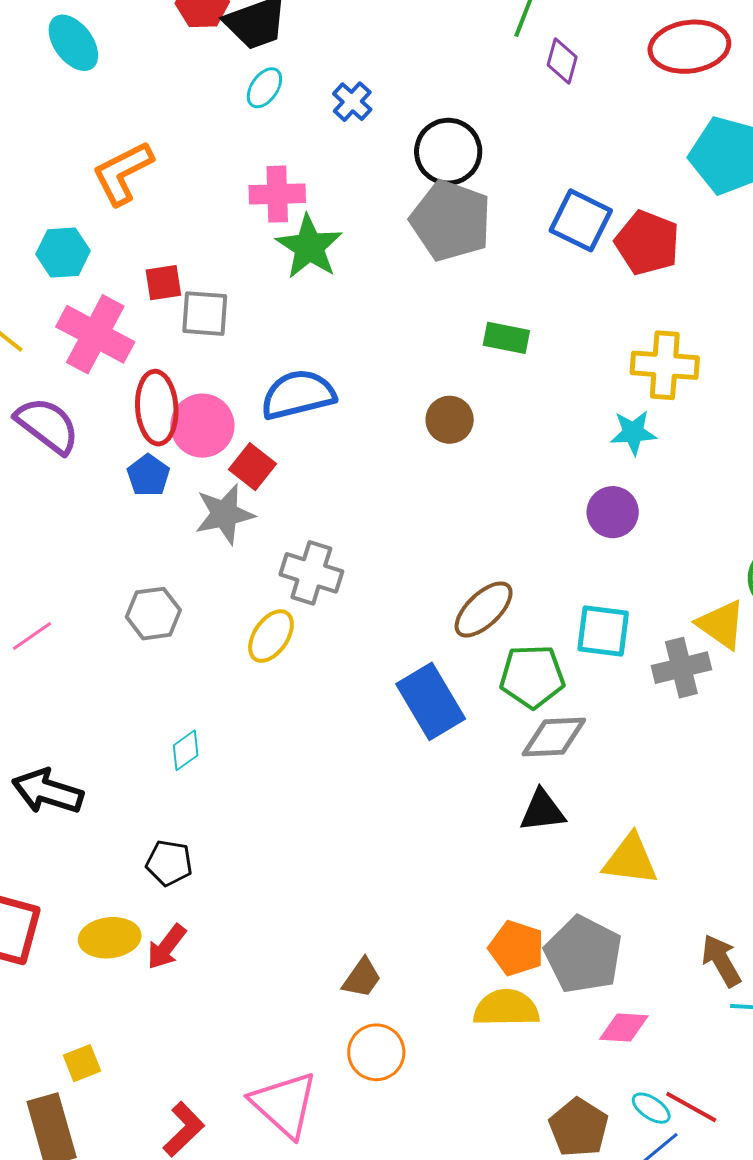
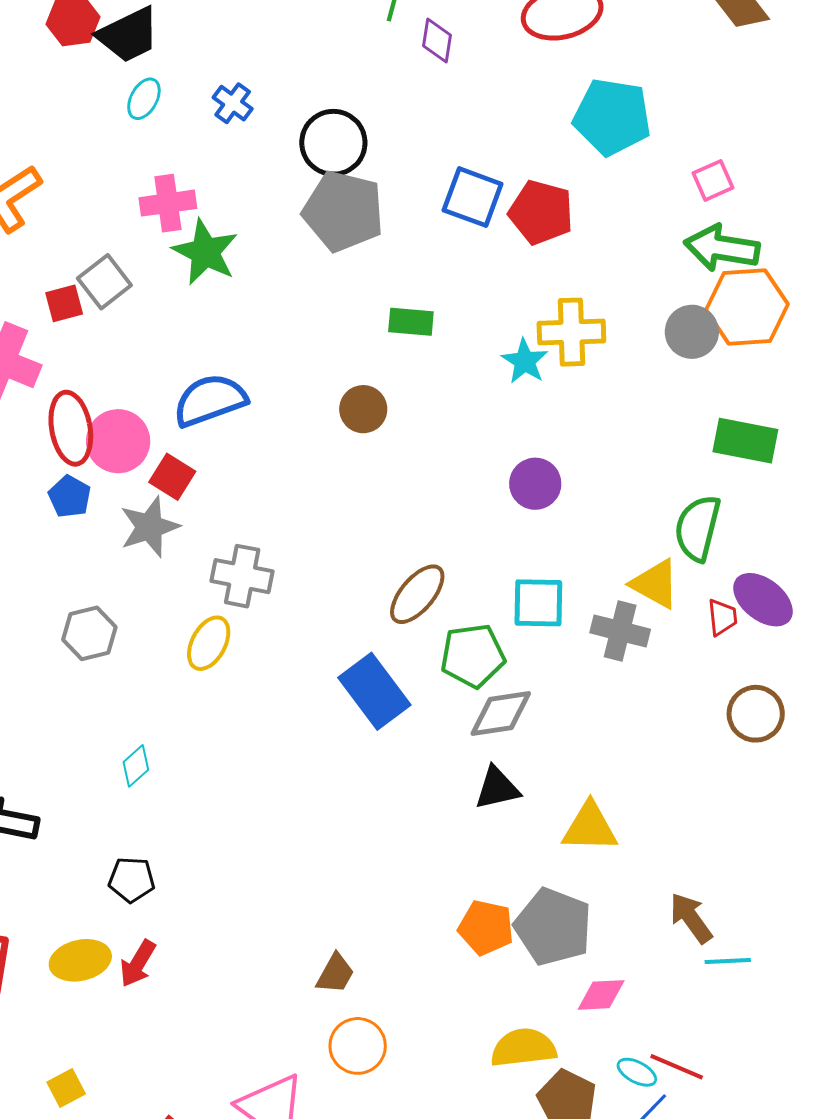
gray square: (205, 314) -> (104, 282), moved, turned -36
cyan star: (633, 433) -> (525, 361), moved, turned -30
gray cross: (681, 668) -> (620, 631), turned 34
yellow semicircle: (506, 1008) -> (523, 1048), moved

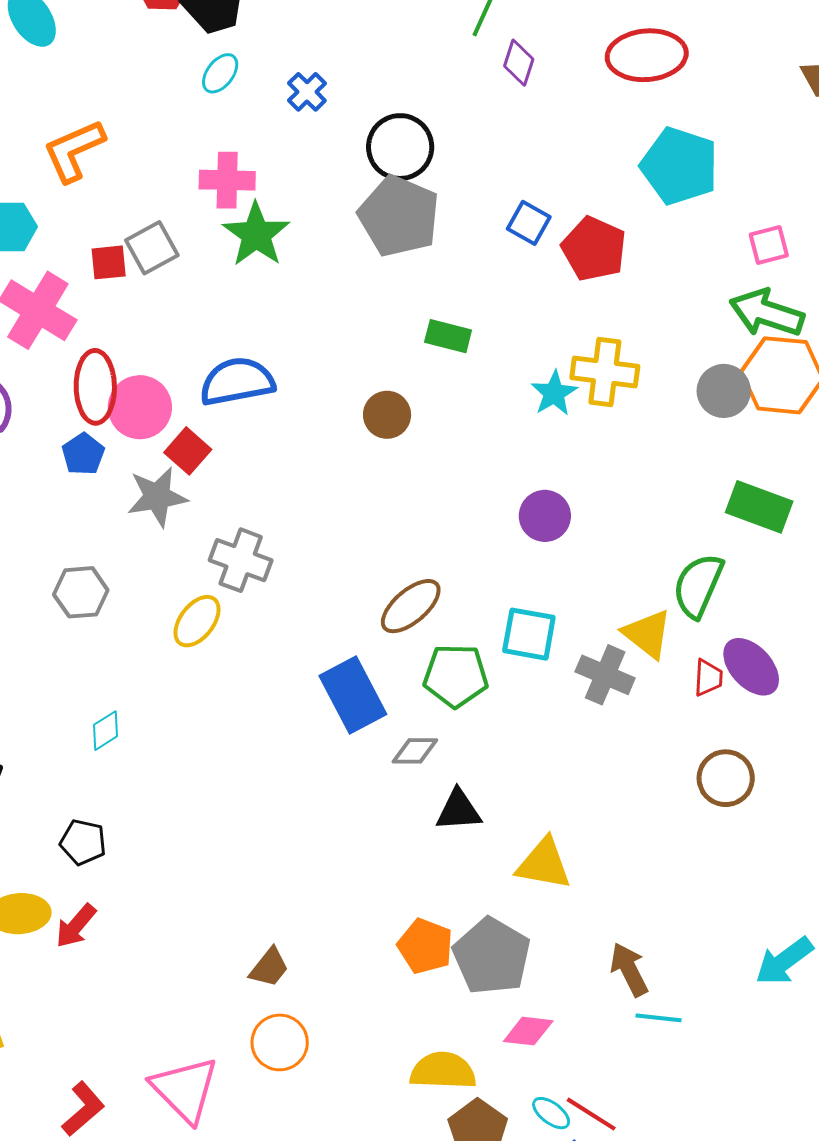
blue square: (473, 197) -> (529, 223), size x0.7
gray diamond: (501, 714) -> (415, 751), moved, size x0.7

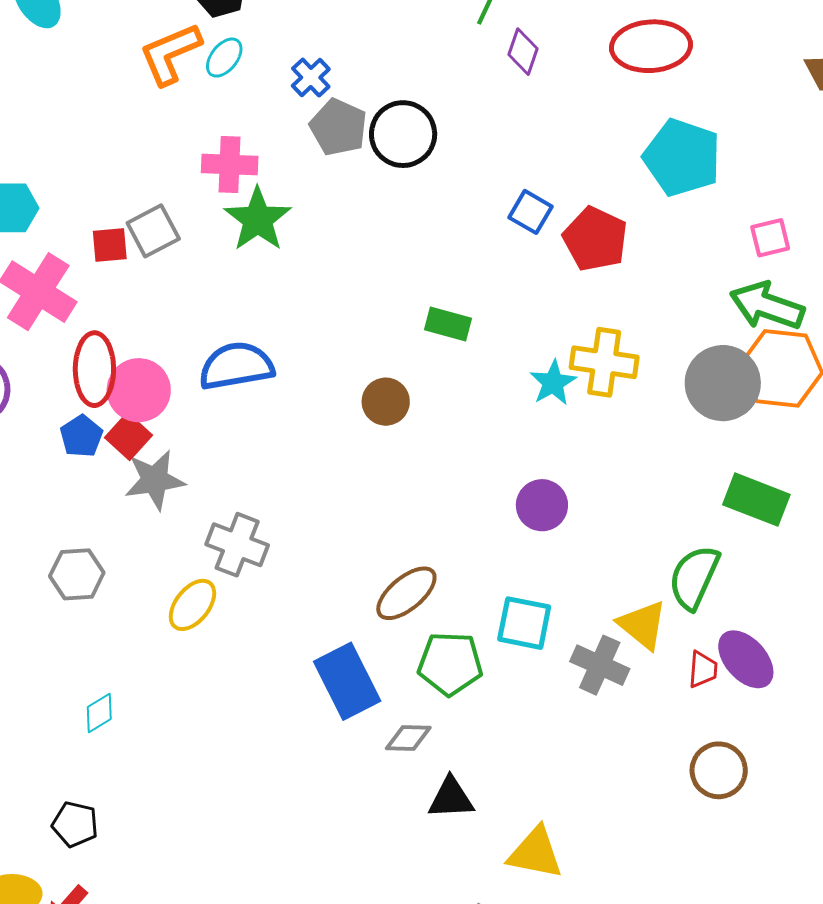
orange L-shape: (74, 151) -> (170, 54), moved
gray pentagon: (399, 216) -> (338, 127), moved, size x0.7
gray circle: (724, 391) -> (723, 383), size x1.4
red square: (188, 451) -> (128, 436), moved

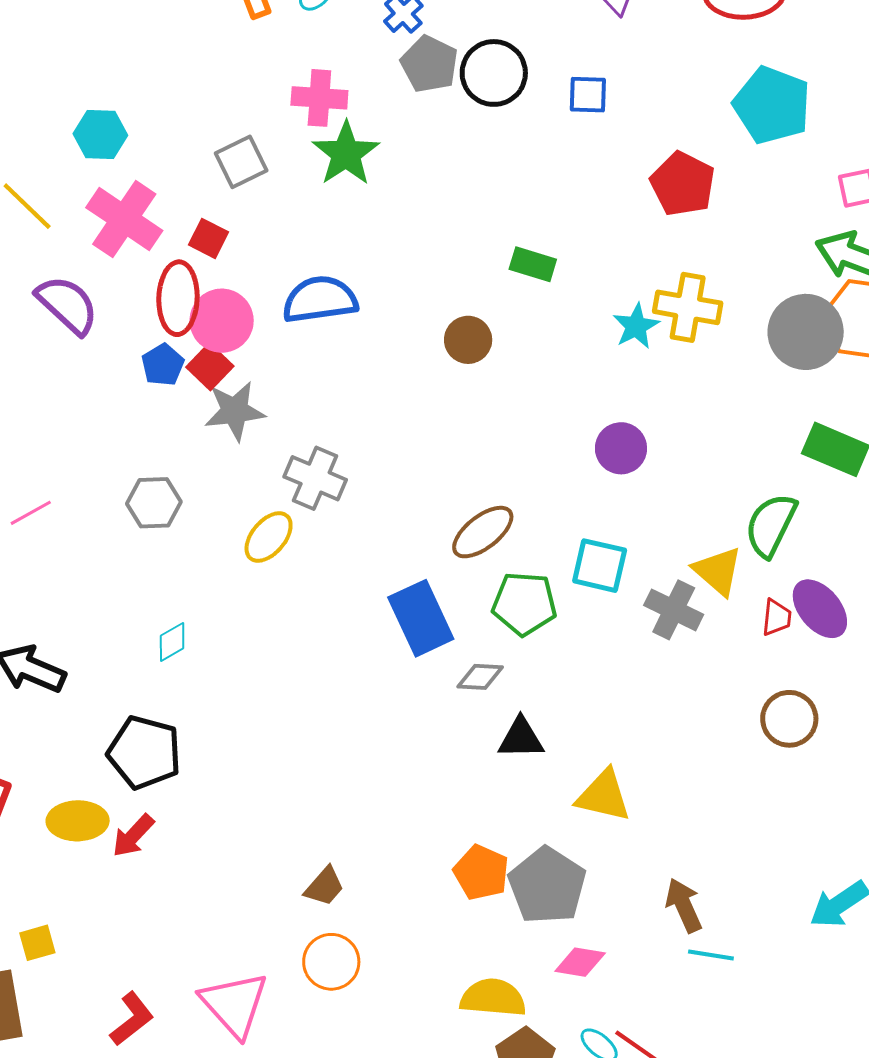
blue square: (530, 212) -> (588, 95), moved, turned -30
red square: (110, 245) -> (208, 238), moved, turned 30
black pentagon: (75, 824) -> (144, 752), size x1.6

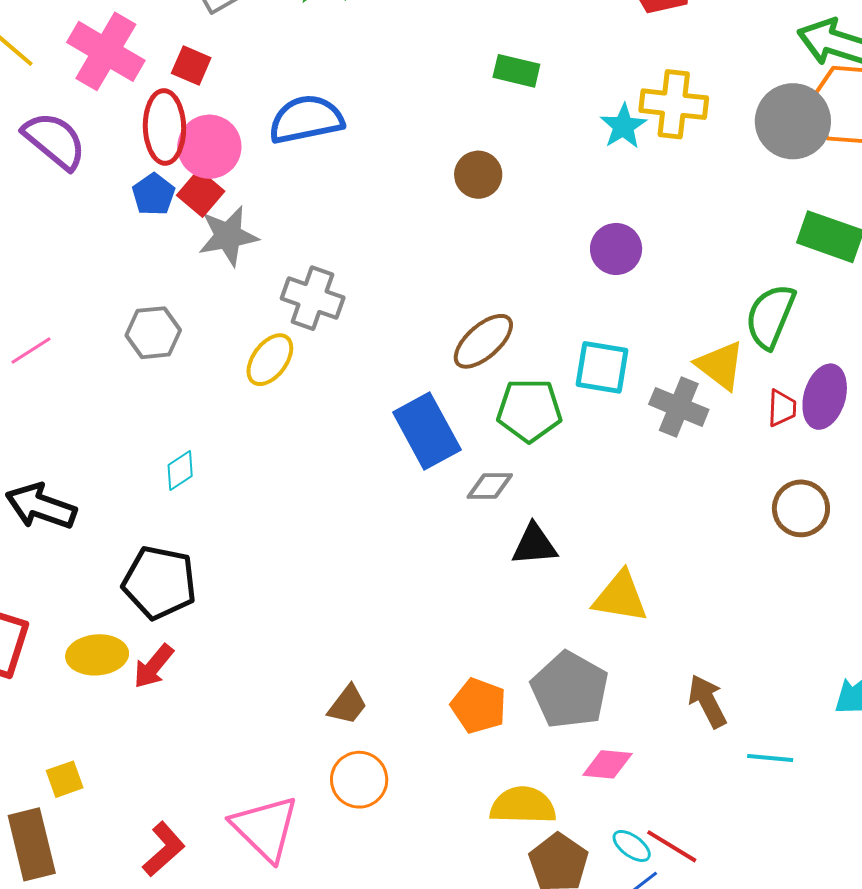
brown circle: (468, 340) -> (478, 175), moved
purple ellipse: (820, 609) -> (825, 397), turned 60
orange pentagon: (481, 872) -> (479, 706), moved
cyan line: (711, 955) -> (770, 758), moved

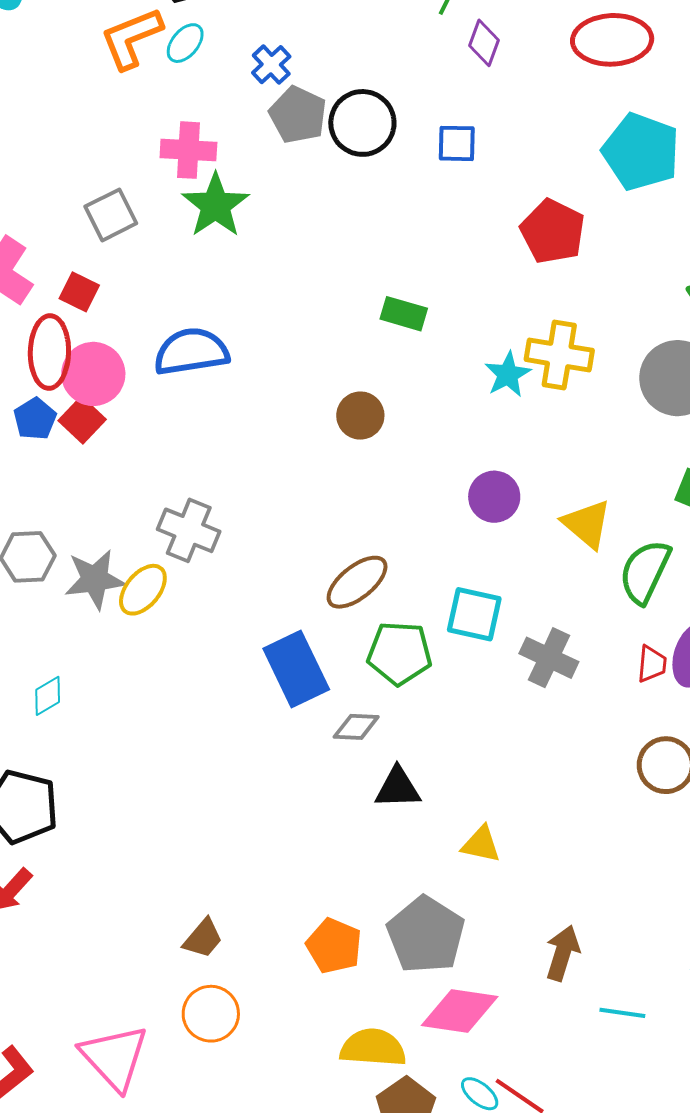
gray star: (228, 236) -> (95, 579), moved
yellow triangle: (720, 365) -> (587, 524), moved
yellow triangle: (620, 597) -> (481, 844), size x0.7
brown arrow: (707, 701) -> (563, 953), turned 42
pink diamond: (607, 764) -> (460, 1011), size x1.5

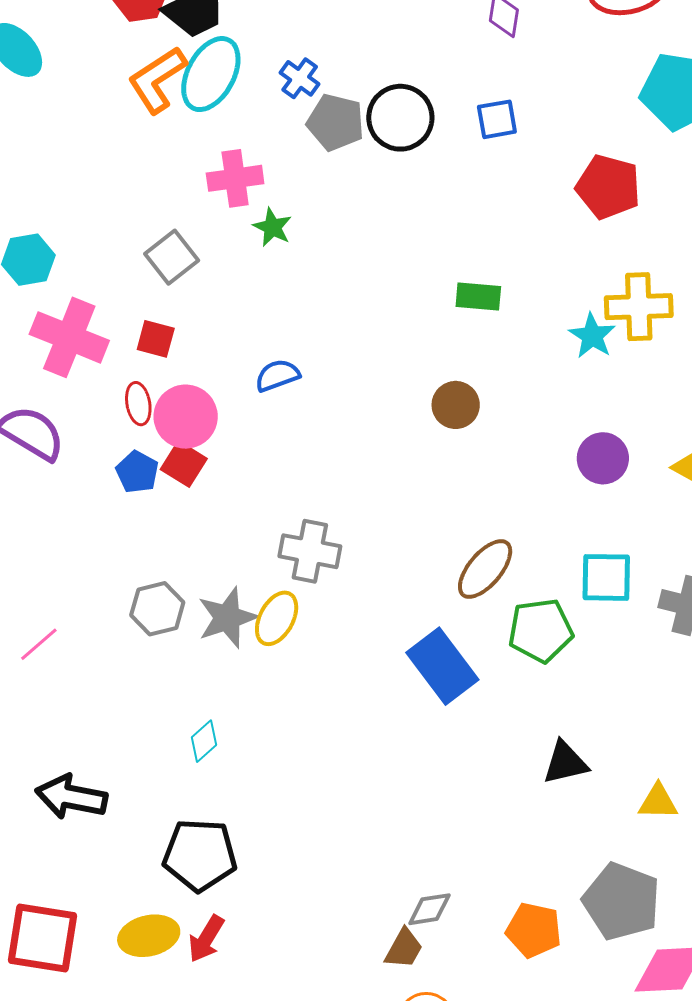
cyan ellipse: (185, 43) -> (211, 74), size x1.8
green star: (216, 205) -> (272, 227), size x0.6
red ellipse: (49, 352) -> (138, 404), size x0.6
blue semicircle: (191, 352) -> (277, 375), size x0.6
gray diamond: (356, 727) -> (429, 909), moved

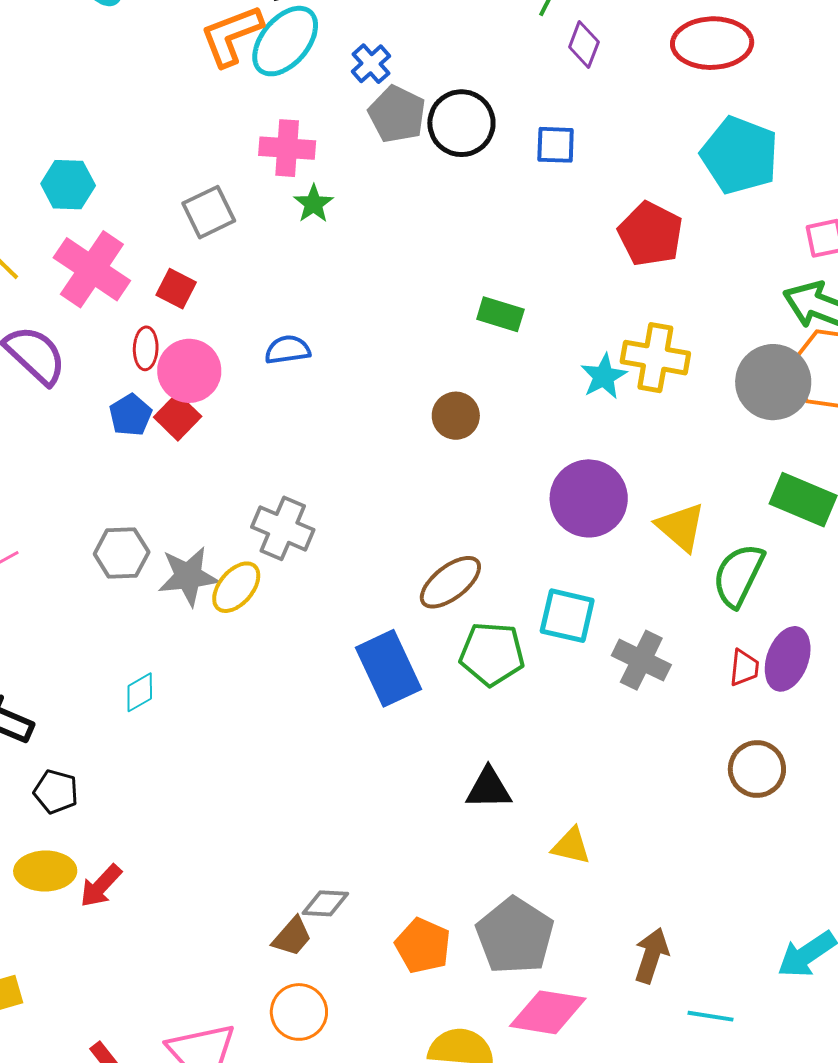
purple circle: (603, 458) -> (589, 498), size x1.5
black pentagon: (200, 855) -> (56, 792), moved, size x0.6

